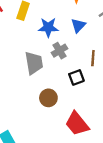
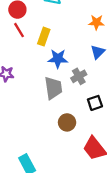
blue star: (48, 27) -> (58, 59), moved

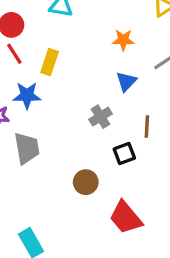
blue star: (58, 59) -> (27, 95), moved
gray trapezoid: (53, 88) -> (27, 148), moved

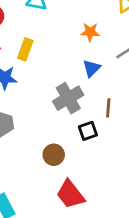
gray cross: (100, 117) -> (68, 98), size x1.5
red trapezoid: (126, 218) -> (70, 194), moved

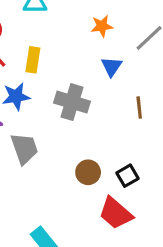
gray cross: (68, 98) -> (72, 102), moved, turned -32
black square: (88, 131) -> (127, 176), moved

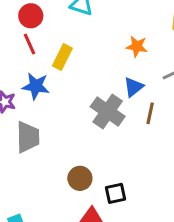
gray cross: (72, 102) -> (108, 111), moved
brown line: (139, 107) -> (150, 113), moved

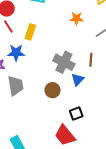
blue triangle: (134, 87) -> (78, 80), moved
brown circle: (80, 178) -> (52, 90), moved

